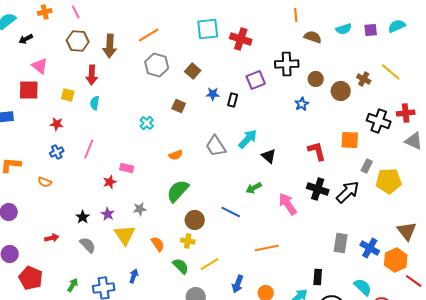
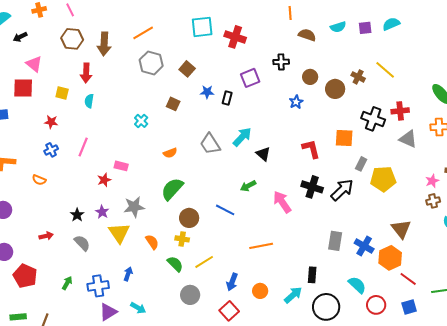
black cross: (287, 64) -> (281, 62), size x0.7
gray star: (140, 209) -> (134, 207), size x1.5

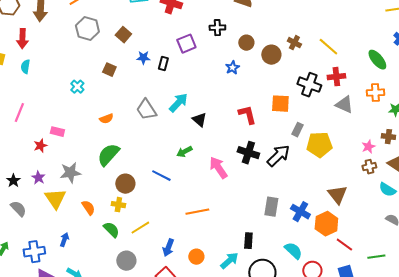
yellow line: (385, 70) -> (328, 47), moved

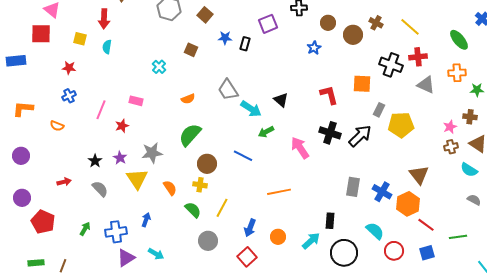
cyan arrow: (178, 103) -> (251, 109), moved, turned 80
pink line: (19, 113) -> (101, 110), moved
pink rectangle: (57, 132) -> (136, 101), moved
yellow line: (140, 228) -> (222, 208), turned -30

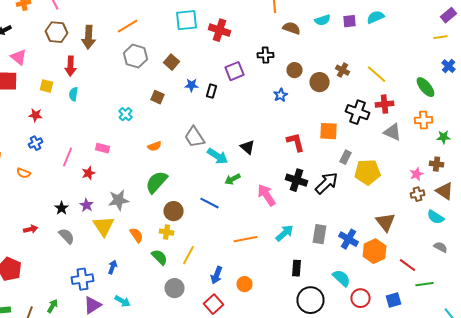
red line: (426, 225) -> (408, 265), moved
green arrow: (85, 229) -> (52, 306), moved
cyan arrow: (311, 241) -> (284, 233), moved

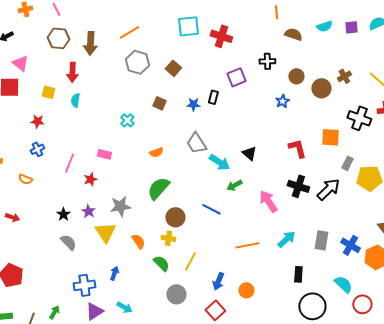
brown cross: (342, 70) -> (344, 76), turned 32
blue star: (192, 85) -> (193, 104), moved
red arrow: (30, 229) -> (12, 217), moved, turned 32

